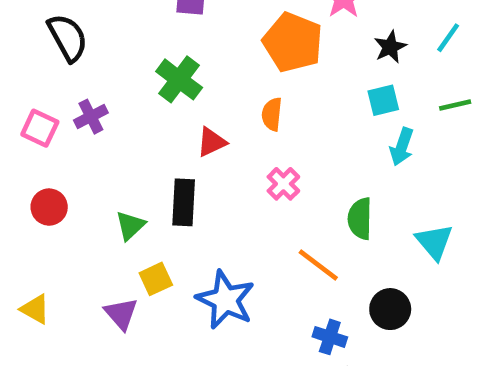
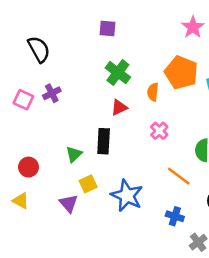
orange pentagon: (293, 42) -> (181, 73), moved
green cross: (179, 79) -> (118, 73), moved
red circle: (49, 207) -> (28, 167), moved
blue cross: (330, 337) -> (175, 216), moved

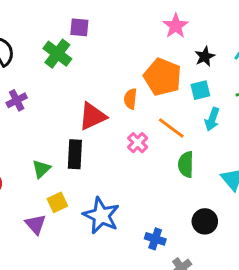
green cross: (118, 73) -> (57, 54), moved
red triangle: (119, 107) -> (92, 116), size x1.5
orange line: (179, 176) -> (171, 128), moved

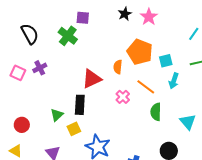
black star: (205, 56) -> (125, 14), moved
yellow square: (57, 202) -> (74, 129), moved

